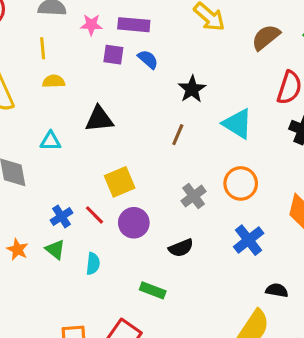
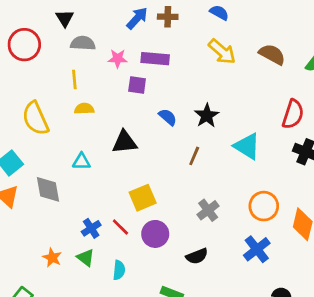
brown semicircle: (266, 37) -> (272, 54), moved, turned 68
blue semicircle: (148, 59) -> (168, 117), moved
orange circle: (241, 183) -> (264, 206), moved

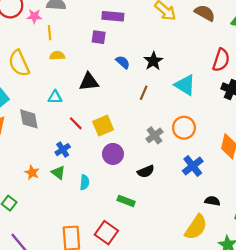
pink star: (118, 59) -> (34, 16), moved
orange circle: (264, 206) -> (184, 128), moved
red line: (120, 227) -> (76, 123), moved

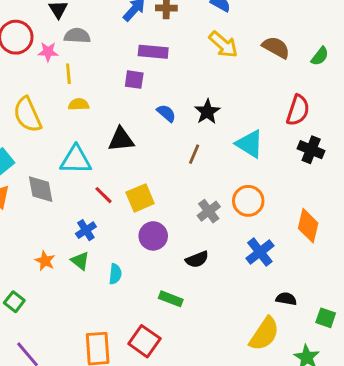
cyan triangle: (55, 97) -> (76, 160), size x1.6

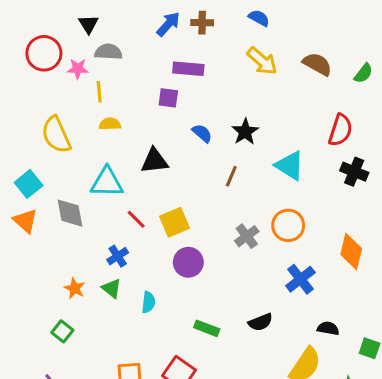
black semicircle: (197, 259) -> (260, 322), moved
green square: (14, 302) -> (62, 331), moved

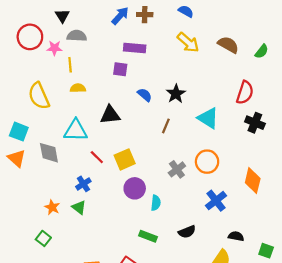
cyan square: (29, 184) -> (19, 132), turned -30
cyan semicircle: (148, 302) -> (156, 203), moved

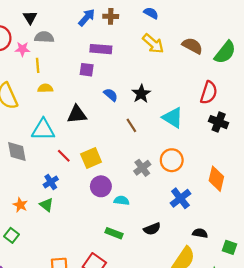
green semicircle: (262, 51) -> (225, 52), size x1.6
brown line: (166, 126) -> (131, 125), turned -56
cyan semicircle: (156, 203) -> (122, 201), turned -88

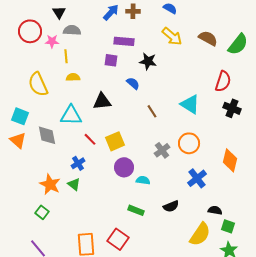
black star: (141, 94) -> (148, 61), moved, turned -30
orange star: (20, 205) -> (50, 184), size x1.5
green square: (229, 247) -> (228, 226), moved

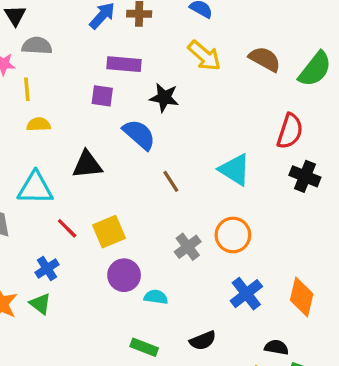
blue semicircle: (133, 83) -> (139, 134), size x1.5
orange diamond: (230, 160) -> (302, 297), moved

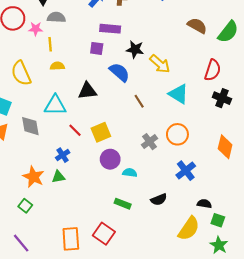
yellow arrow: (204, 56) -> (160, 64), moved
orange diamond: (302, 297) -> (225, 147), moved
green triangle: (40, 304) -> (58, 177), turned -48

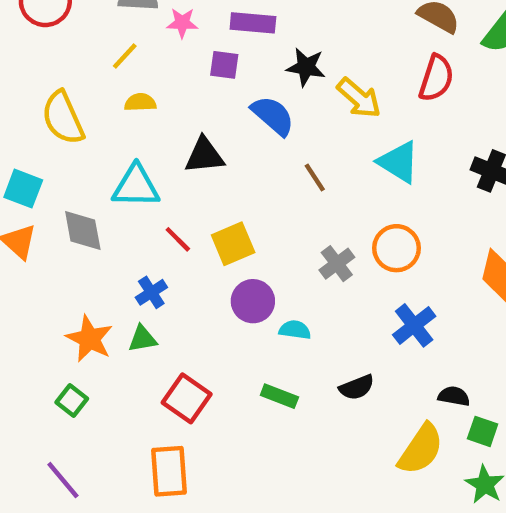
pink star: (36, 29) -> (182, 23), moved
yellow line: (50, 44) -> (125, 56), turned 48
red semicircle: (213, 70) -> (436, 78), moved
red square: (104, 234) -> (187, 398), moved

